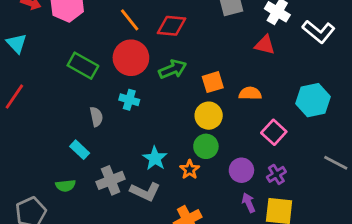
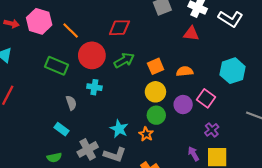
orange line: (130, 20) -> (71, 31), moved
purple circle: (241, 170) -> (183, 105), moved

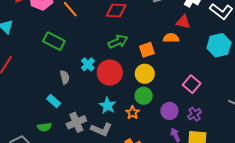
red circle: (92, 55) -> (110, 72), moved
orange semicircle: (185, 71) -> (171, 38), moved
cyan hexagon: (233, 71) -> (219, 45), moved
cyan cross: (94, 87) -> (88, 64), turned 32
purple circle: (183, 105) -> (169, 111), moved

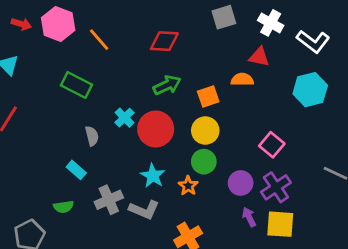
purple cross: (194, 114) -> (276, 187), size x1.5

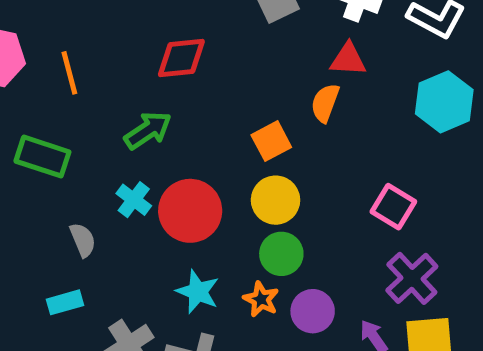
orange line: (99, 40) -> (69, 73), turned 35
orange semicircle: (242, 80) -> (325, 103), turned -60
green arrow: (167, 85) -> (148, 130), moved
cyan rectangle: (76, 170) -> (65, 302), turned -48
purple circle: (241, 183) -> (313, 311), moved

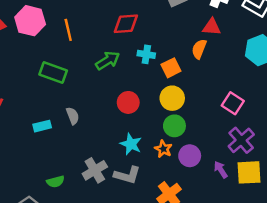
cyan cross: (134, 200) -> (146, 54), moved, turned -30
red circle: (190, 211) -> (128, 102), size x0.7
cyan rectangle: (65, 302) -> (42, 126), moved

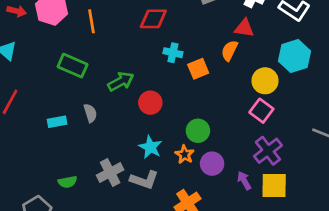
green arrow: (108, 60) -> (121, 82), moved
yellow circle: (172, 98) -> (265, 81), moved

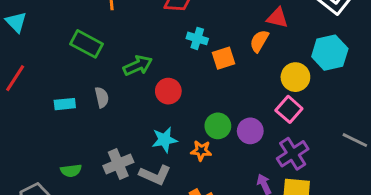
cyan star: (150, 147) -> (165, 140), turned 30
orange star: (185, 155) -> (201, 151), turned -30
purple circle: (212, 164) -> (250, 131), moved

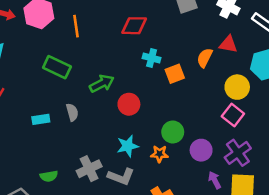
red triangle: (277, 18) -> (228, 44), moved
purple circle: (250, 131) -> (201, 150), moved

